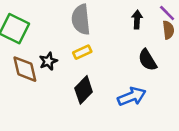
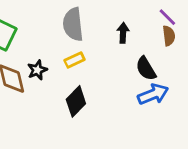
black arrow: (137, 19) -> (123, 33), moved
blue arrow: (132, 96) -> (153, 94), moved

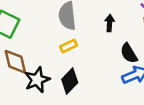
black star: (37, 70) -> (37, 80), moved, size x1.5

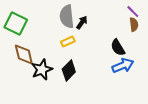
black arrow: (110, 23) -> (82, 23), moved, turned 32

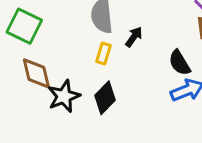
black arrow: (82, 23) -> (134, 37), moved
yellow rectangle: (68, 42) -> (103, 54), turned -48

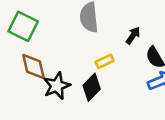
black arrow: (134, 37) -> (133, 35), moved
yellow rectangle: (103, 54) -> (105, 61), moved, turned 48

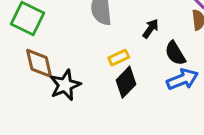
black diamond: (92, 87) -> (126, 82), moved

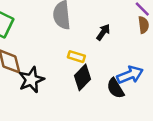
black semicircle: (175, 53) -> (115, 88), moved
yellow rectangle: (119, 58) -> (76, 57), turned 42

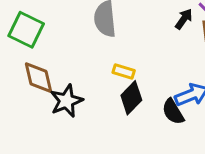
black arrow: (103, 32) -> (184, 19), moved

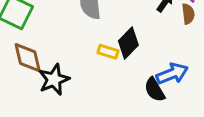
black diamond: (131, 98) -> (128, 43), moved

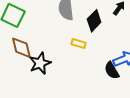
black diamond: (128, 43) -> (94, 21), moved

